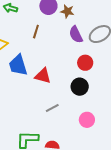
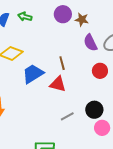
brown line: (36, 32) -> (62, 63), moved, turned -32
blue trapezoid: (18, 65) -> (33, 74), turned 75
black circle: (80, 87) -> (94, 110), moved

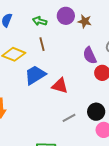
green arrow: (25, 17) -> (40, 21), moved
purple semicircle: (90, 43) -> (90, 55), moved
brown line: (62, 63) -> (42, 44), moved

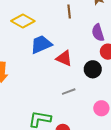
brown line: (42, 44) -> (69, 12), moved
black circle: (96, 112) -> (93, 69), moved

